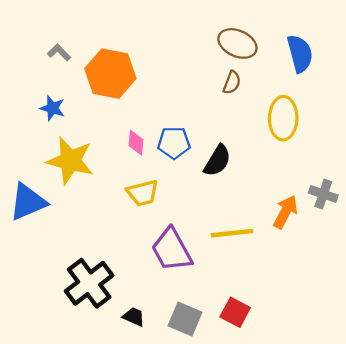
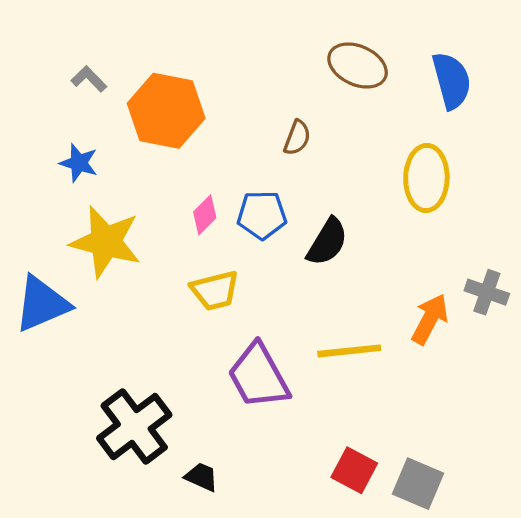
brown semicircle: (232, 83) -> (297, 138), moved
pink diamond: (136, 143) -> (205, 215), turned 40
gray square: (185, 319) -> (418, 484), moved

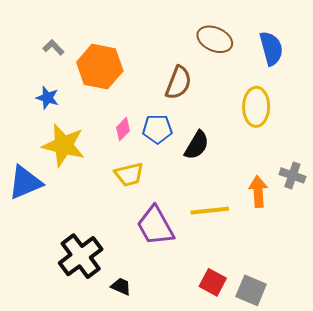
brown semicircle: (297, 138) -> (178, 83), size x1.6
orange arrow: (430, 319) -> (258, 192), turned -32

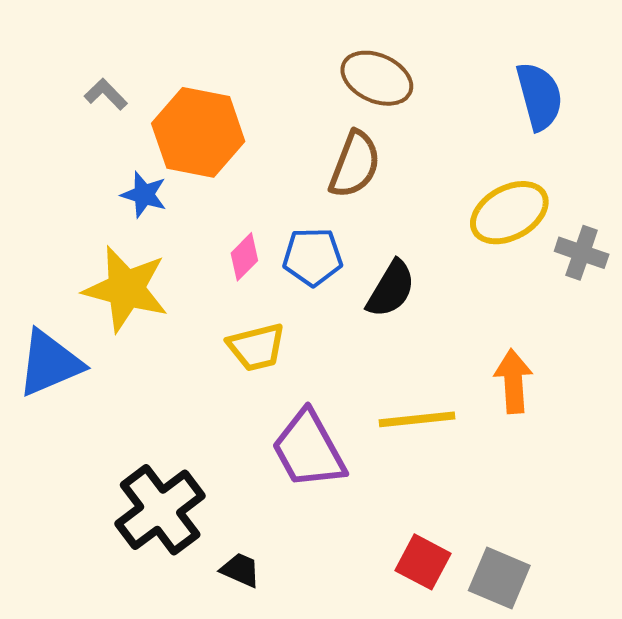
brown ellipse: (215, 39) -> (377, 78), moved
blue star: (47, 98) -> (144, 195), moved
yellow ellipse: (256, 107) -> (509, 213), turned 60
gray cross: (292, 175) -> (582, 253), moved

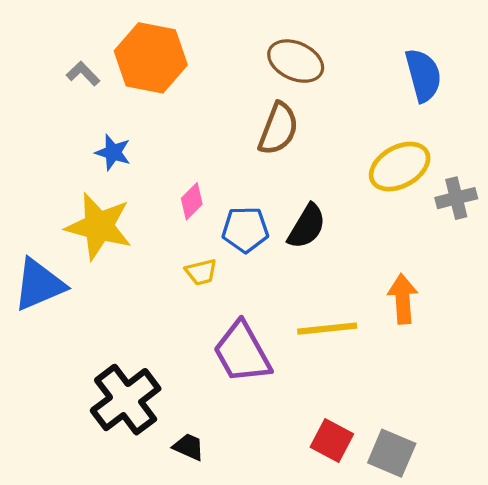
orange hexagon: (198, 132) -> (151, 58), moved
gray cross: (582, 253) -> (456, 198), turned -33
blue pentagon: (313, 257) -> (245, 230), moved
yellow trapezoid: (256, 347) -> (201, 272), size x0.7

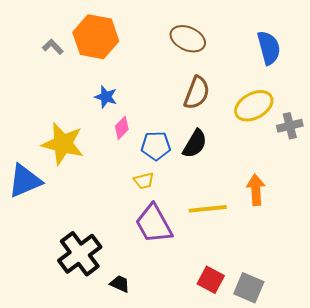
brown semicircle: (278, 129) -> (197, 93), moved
blue star: (113, 152) -> (106, 97), moved
yellow trapezoid: (201, 272) -> (144, 181), moved

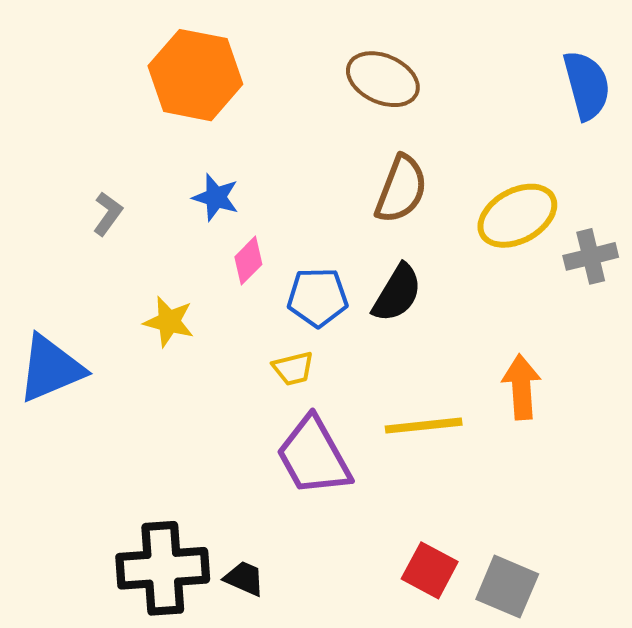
gray L-shape: (53, 47) -> (108, 214), moved, turned 80
blue semicircle: (269, 48) -> (587, 85), moved
yellow star: (63, 144) -> (169, 322), moved, size x0.6
black cross: (80, 254) -> (163, 568), moved, turned 33

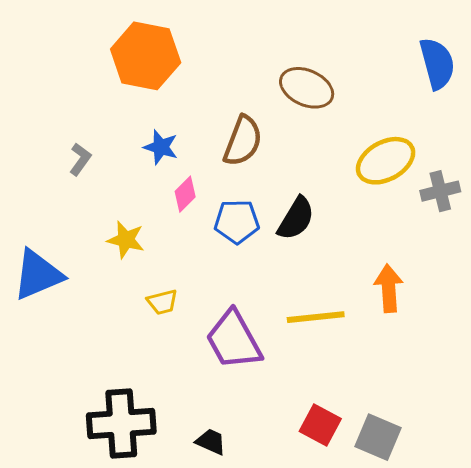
brown ellipse: (383, 79) -> (307, 88), moved
brown semicircle: (401, 189) -> (243, 141), moved
yellow trapezoid: (293, 369) -> (162, 302), moved
black trapezoid: (244, 578) -> (211, 442), moved

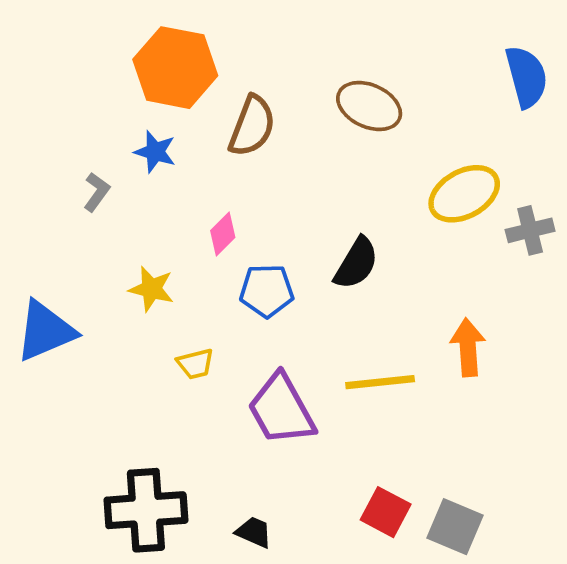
brown semicircle: (243, 141) -> (252, 126), moved
blue star: (161, 147) -> (155, 152), moved
blue pentagon: (237, 221) -> (267, 291), moved

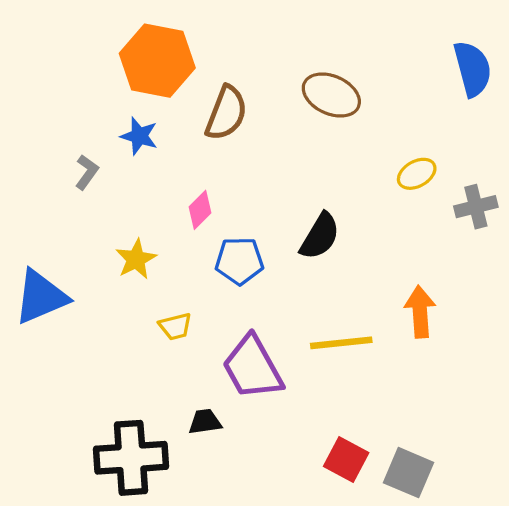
yellow ellipse: (464, 194) -> (417, 174), size x0.6
yellow star: (151, 289) -> (136, 259), turned 30
black trapezoid: (254, 532) -> (205, 422), moved, turned -32

